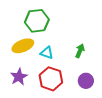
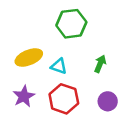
green hexagon: (37, 21) -> (71, 24), moved

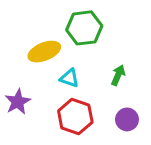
yellow ellipse: (29, 57) -> (44, 52), moved
purple star: (24, 96) -> (18, 102), moved

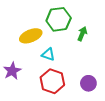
green arrow: (118, 75) -> (82, 34), moved

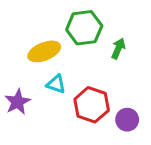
cyan triangle: (48, 54) -> (56, 84), moved
red hexagon: (52, 81) -> (92, 105), moved

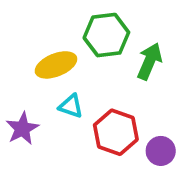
green arrow: (118, 49) -> (149, 61), size x1.4

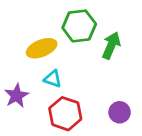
red hexagon: (116, 132) -> (65, 114), moved

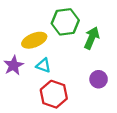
purple star: (17, 96) -> (14, 65), moved
purple circle: (120, 112) -> (99, 79), moved

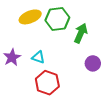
yellow ellipse: (34, 40) -> (30, 17), moved
purple circle: (99, 79) -> (93, 63), moved

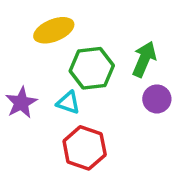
green hexagon: (57, 19) -> (92, 68), moved
purple circle: (93, 63) -> (157, 99), moved

